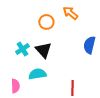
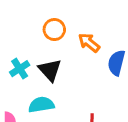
orange arrow: (70, 13) -> (89, 43), moved

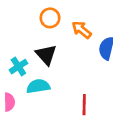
cyan cross: (20, 69) -> (18, 67), moved

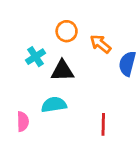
black triangle: (46, 55) -> (62, 71), turned -50
cyan cross: (18, 67) -> (36, 57), moved

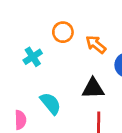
black triangle: (62, 71) -> (93, 88), moved
cyan semicircle: (54, 105) -> (51, 103), turned 60

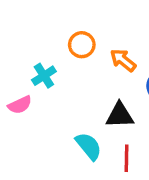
cyan semicircle: (51, 103) -> (89, 146), moved
pink semicircle: (20, 120) -> (20, 105), moved, turned 66

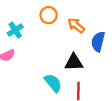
cyan cross: (44, 76) -> (15, 30), moved

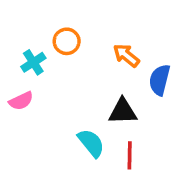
orange circle: (49, 15) -> (67, 41), moved

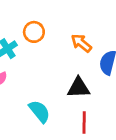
cyan semicircle: (91, 143) -> (40, 111), moved

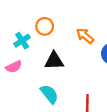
black triangle: (79, 88) -> (54, 61), moved

